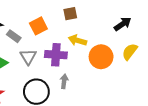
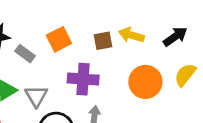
brown square: (70, 14) -> (103, 41), moved
yellow arrow: (77, 40) -> (131, 35), moved
gray triangle: (28, 57) -> (36, 96), moved

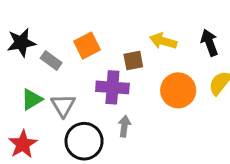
black arrow: (175, 37) -> (210, 43), turned -75
brown square: (103, 41) -> (133, 61), moved

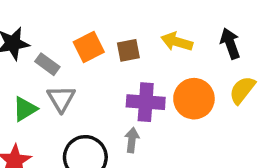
brown square: (133, 61) -> (128, 50), moved
purple cross: (112, 87) -> (146, 102), moved
gray triangle: (63, 105) -> (61, 99), moved

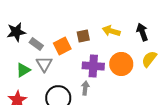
orange square: (89, 47) -> (62, 46), moved

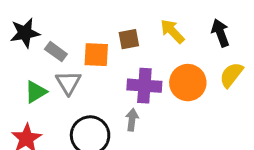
yellow arrow: (111, 31) -> (172, 31), turned 30
orange square: (62, 46) -> (96, 55), turned 30

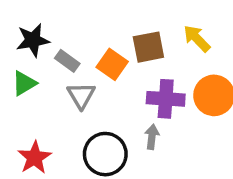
brown square: (129, 39) -> (148, 47), size x1.4
orange square: (96, 55) -> (112, 64), turned 32
green triangle: (36, 92) -> (24, 83), moved

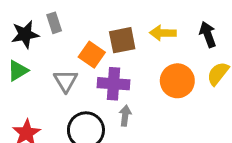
yellow arrow: (197, 38) -> (163, 33), turned -45
gray rectangle: (67, 61) -> (54, 23), moved, turned 36
purple cross: (166, 99) -> (114, 84), moved

